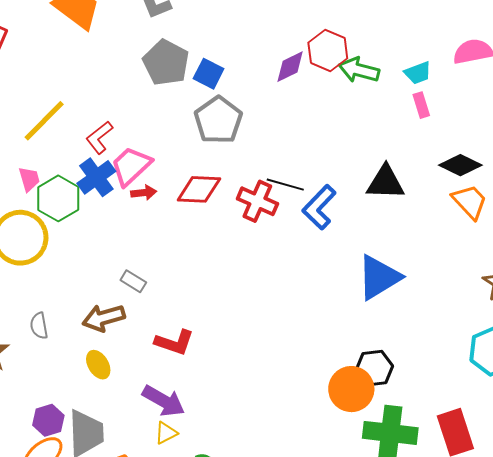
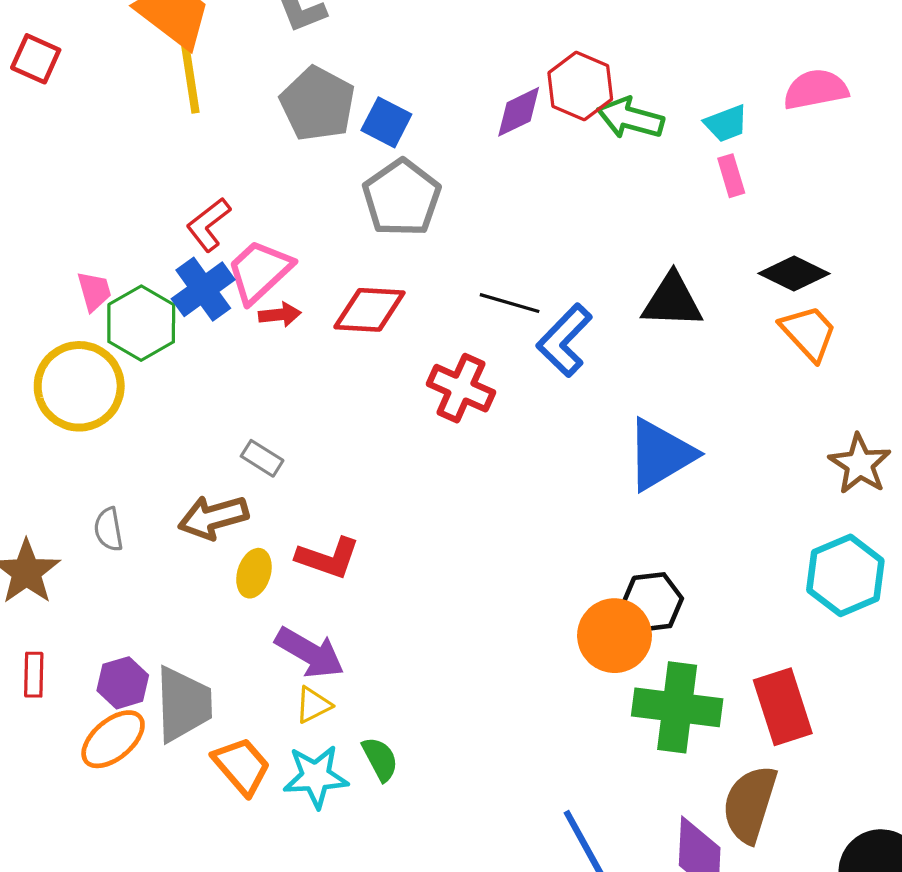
yellow line: (44, 121) -> (189, 72), moved, turned -54
red cross: (257, 201) -> (461, 388), moved
yellow ellipse: (98, 365) -> (254, 573), moved, turned 48

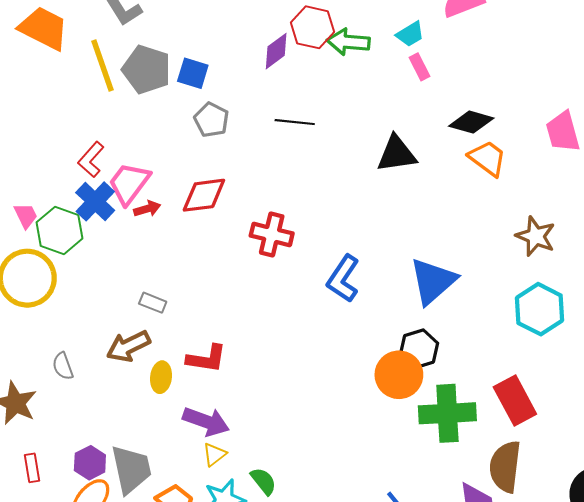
yellow line: (189, 72) -> (102, 66), moved
gray pentagon: (402, 198) -> (211, 120), size x0.7
black line: (510, 303) -> (295, 122), moved
blue L-shape: (564, 340) -> (343, 279), moved
blue triangle: (660, 455) -> (433, 281), moved

